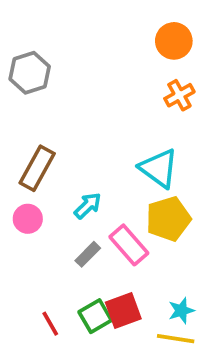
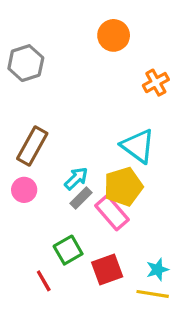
orange circle: (174, 41) -> (114, 35), moved
yellow pentagon: (168, 219) -> (123, 187), moved
gray rectangle: (88, 254) -> (81, 198), moved
green square: (95, 316) -> (68, 250), moved

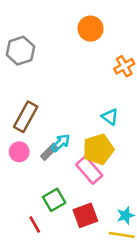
cyan triangle: (138, 146) -> (110, 117), size x0.6
gray rectangle: (81, 198) -> (49, 152), moved

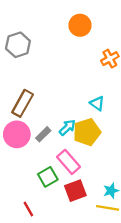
cyan arrow: (61, 143) -> (67, 127), moved
pink circle: (19, 152) -> (17, 134), size x1.5
pink rectangle: (89, 170) -> (68, 162), moved
red line: (35, 225) -> (28, 209), moved

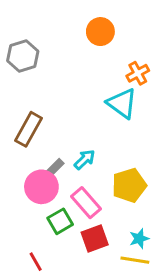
cyan triangle: (97, 103) -> (122, 103), moved, size x1.6
yellow pentagon: (87, 132) -> (129, 185), moved
pink circle: (17, 134) -> (41, 187), moved

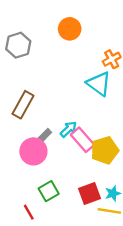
orange circle: (100, 32) -> (70, 29), moved
pink rectangle: (86, 203) -> (82, 140), moved
green square: (60, 221) -> (49, 191), moved
red square: (95, 239) -> (89, 193), moved

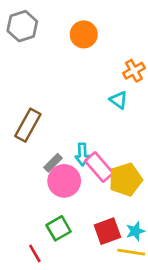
gray hexagon: (18, 45) -> (22, 26), moved
cyan triangle: (99, 84) -> (119, 100), size x0.6
cyan arrow: (68, 129) -> (82, 154), turned 132
pink circle: (33, 151) -> (64, 181), moved

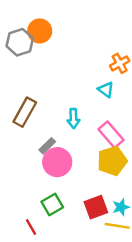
gray hexagon: (22, 26) -> (20, 42), moved
orange circle: (84, 34) -> (40, 31), moved
cyan arrow: (82, 154) -> (73, 118), moved
pink rectangle: (99, 167) -> (111, 135), moved

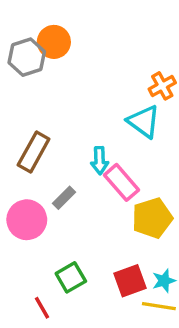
cyan triangle: (106, 90) -> (144, 122), size x1.5
pink rectangle: (111, 135) -> (122, 182), moved
pink circle: (57, 162) -> (27, 220), moved

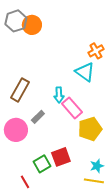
gray hexagon: (27, 57) -> (16, 21), moved
red square: (130, 281) -> (61, 157), moved

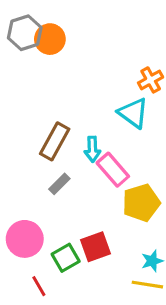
brown rectangle: (20, 90) -> (55, 141), moved
pink circle: (16, 130) -> (25, 239), moved

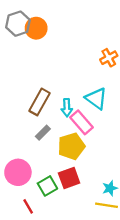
cyan triangle: (133, 113) -> (96, 99), moved
yellow pentagon: (141, 203) -> (71, 146), moved

